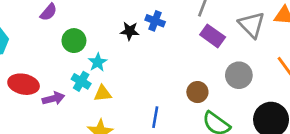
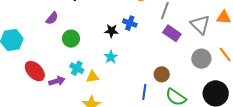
cyan star: (98, 62) -> (111, 57), moved
gray circle: (239, 75) -> (201, 59), moved
red ellipse: (24, 84) -> (35, 71), turned 35
blue line: (155, 117) -> (144, 92), moved

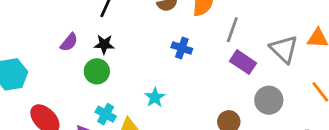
black star: (111, 31) -> (104, 44), moved
gray circle: (201, 59) -> (269, 100), moved

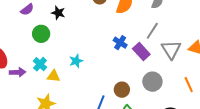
gray line: (232, 30) -> (152, 31), moved
black star: (104, 44) -> (58, 13), moved
blue cross: (182, 48) -> (120, 43), moved

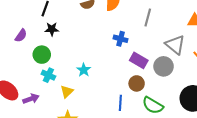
gray triangle: (171, 50) -> (175, 45), moved
purple rectangle: (141, 52) -> (139, 60), moved
cyan cross: (40, 64) -> (48, 75), moved
yellow triangle: (54, 76) -> (67, 92), turned -32

